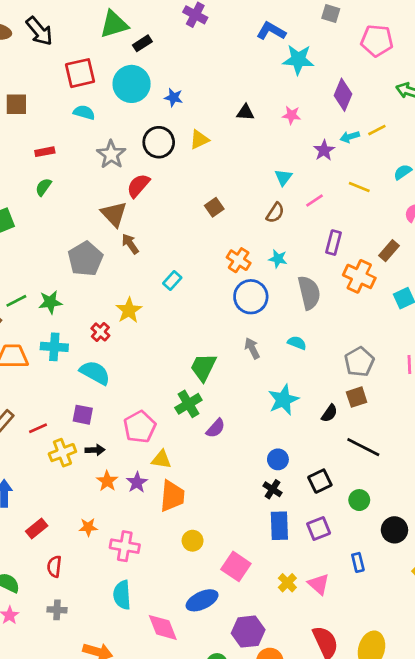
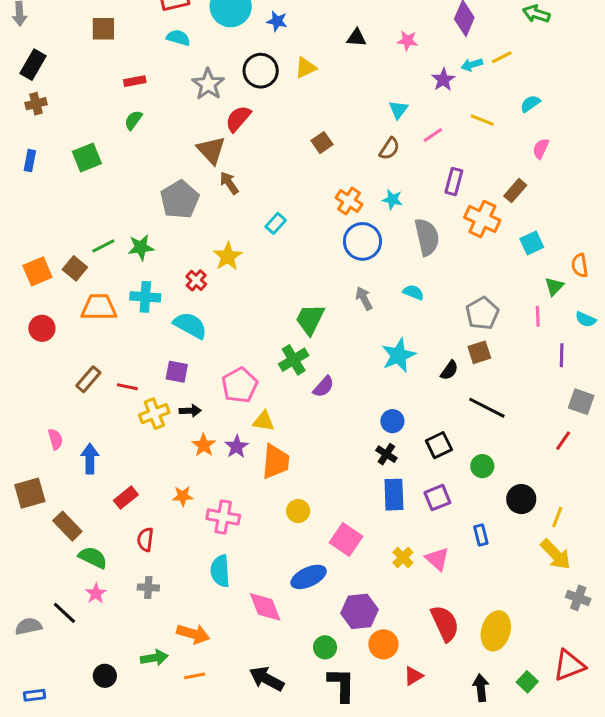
red line: (38, 428) -> (127, 387), turned 36

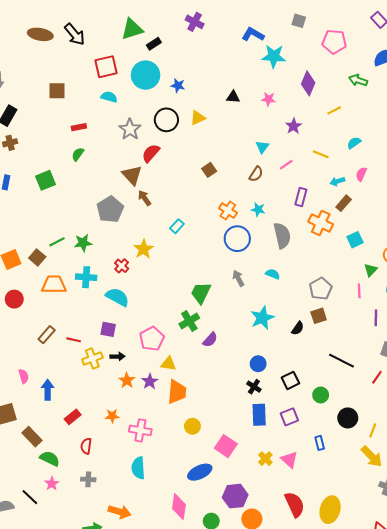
cyan arrow: (472, 65) -> (337, 181), moved
black line: (487, 408) -> (341, 361), moved
pink diamond: (265, 607) -> (179, 507), moved, turned 30

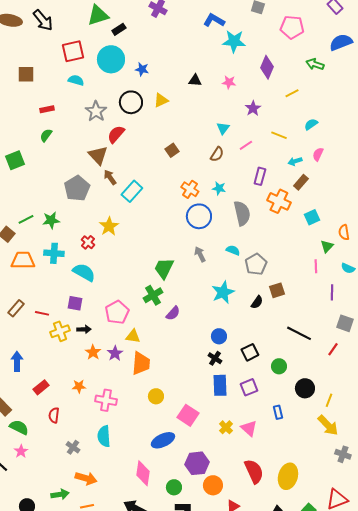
cyan rectangle: (177, 226) -> (132, 191), moved, size x1.5
gray pentagon: (321, 289) -> (256, 264), moved
gray cross: (88, 479) -> (73, 447), moved, turned 32

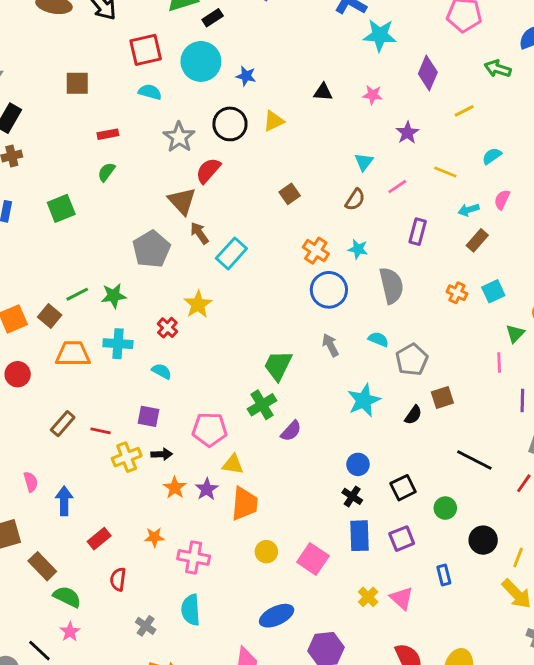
orange cross: (279, 201) -> (457, 293), moved, size x0.6
cyan semicircle: (84, 272) -> (162, 371), size x0.6
pink pentagon: (117, 312) -> (210, 429), turned 30
pink square: (188, 415) -> (313, 559), moved

